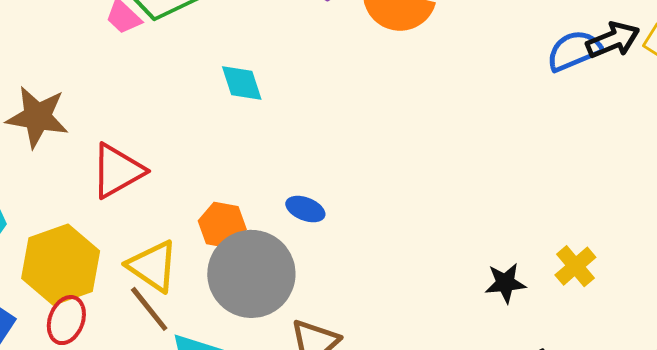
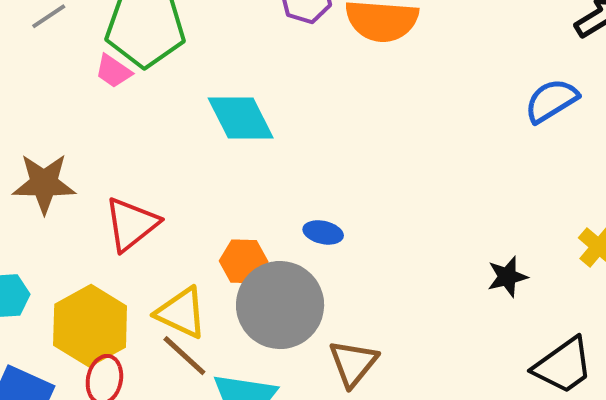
blue semicircle: (574, 51) -> (551, 101), moved
cyan diamond: (242, 83) -> (241, 118), size x1.5
black star: (505, 283) -> (507, 277), moved

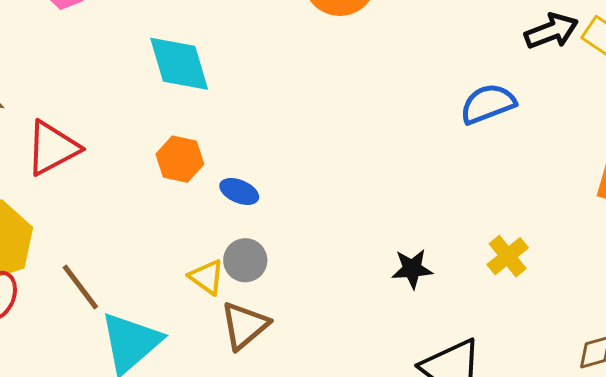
orange hexagon: (244, 261) -> (180, 159), moved
gray circle: (280, 305) -> (245, 260), moved, size x0.5
yellow triangle: (181, 313) -> (207, 277), moved, size x0.7

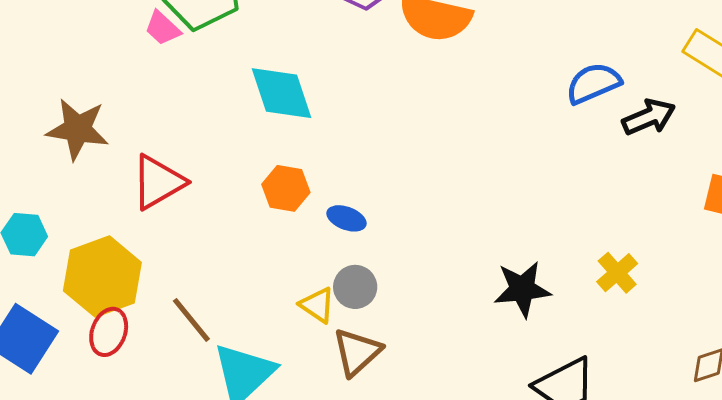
black arrow: (551, 31) -> (649, 117), moved
blue semicircle: (488, 104) -> (593, 83), moved
black star: (412, 269) -> (522, 289), size x1.4

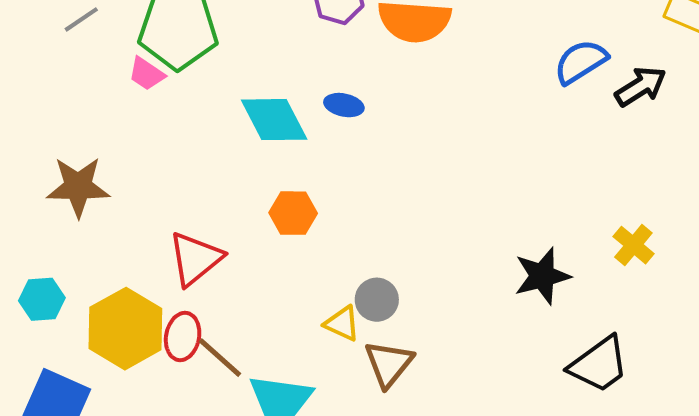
red triangle: (158, 182) -> (195, 259), moved
blue ellipse: (346, 218) -> (344, 105), moved
red ellipse: (109, 332) -> (183, 337), moved

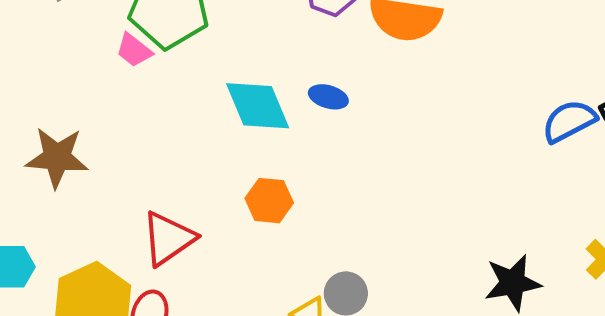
blue semicircle: (581, 62) -> (569, 121), moved

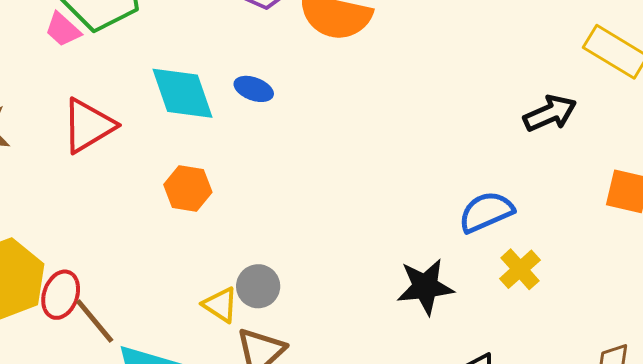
blue semicircle: (569, 121) -> (486, 212), moved
red triangle: (168, 238) -> (88, 126), moved

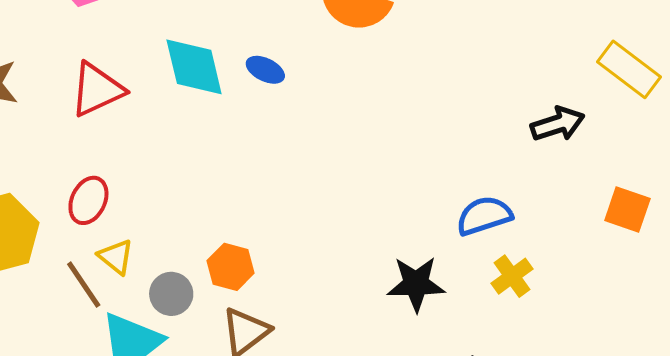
orange hexagon: (188, 188) -> (231, 267), moved
gray circle: (258, 286) -> (171, 294), moved
red ellipse: (61, 295) -> (88, 200), moved
yellow triangle: (220, 305) -> (116, 257), moved

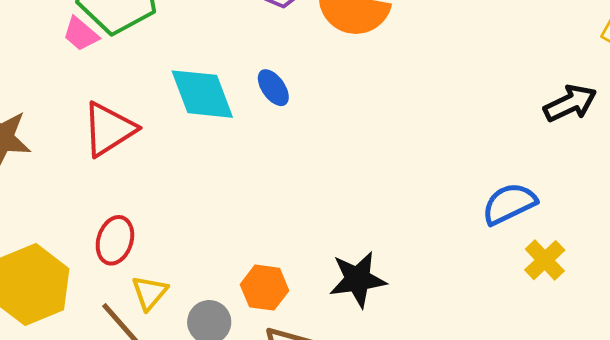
blue ellipse: (265, 70) -> (273, 88), turned 36
yellow triangle: (116, 257) -> (149, 293), turned 39
black star: (416, 284) -> (358, 279), moved

